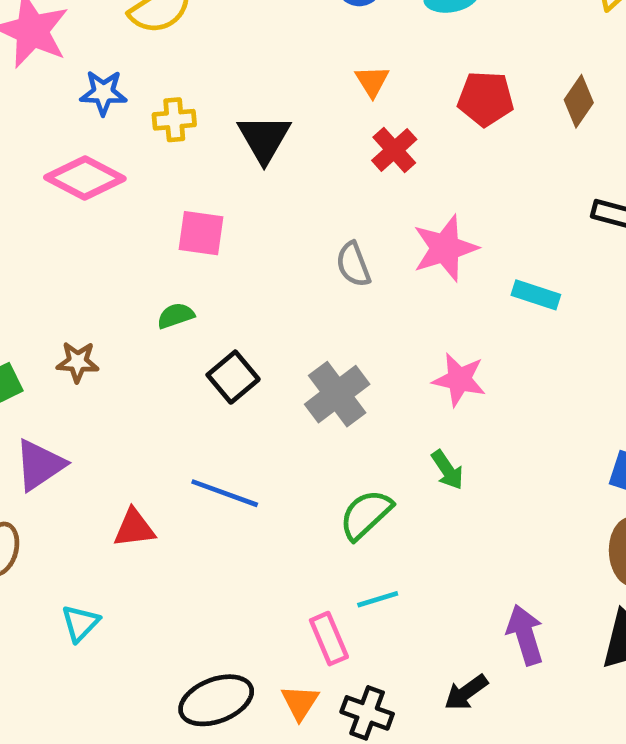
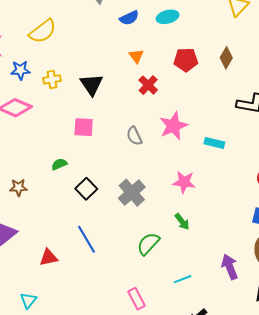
pink square: (201, 233) -> (84, 127), moved
blue line: (225, 493) -> (86, 239), turned 44
cyan line: (378, 599) -> (183, 279), moved
purple arrow: (525, 635) -> (230, 267), moved

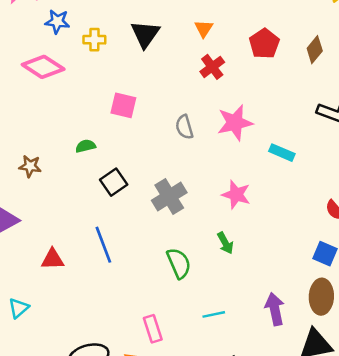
red pentagon: (186, 60) -> (264, 44), turned 30
black triangle: (92, 85) -> (145, 34), moved
green semicircle: (148, 244) -> (179, 263), turned 105

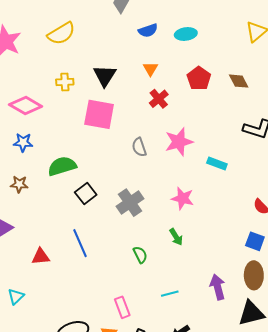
blue star: (57, 22) -> (23, 142), moved
brown diamond: (315, 50) -> (239, 81), turned -65
pink square: (123, 105) -> (99, 114), moved, size x1.5
green semicircle: (86, 146) -> (62, 166), size x1.8
green semicircle: (179, 263) -> (140, 255), size x0.7

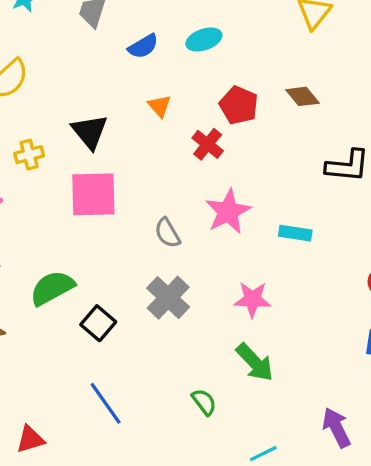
red cross: (159, 99) -> (208, 144), moved
gray cross: (130, 203) -> (168, 298), moved
green arrow: (176, 237) -> (255, 362), size x1.5
red triangle: (41, 257) -> (30, 439), moved

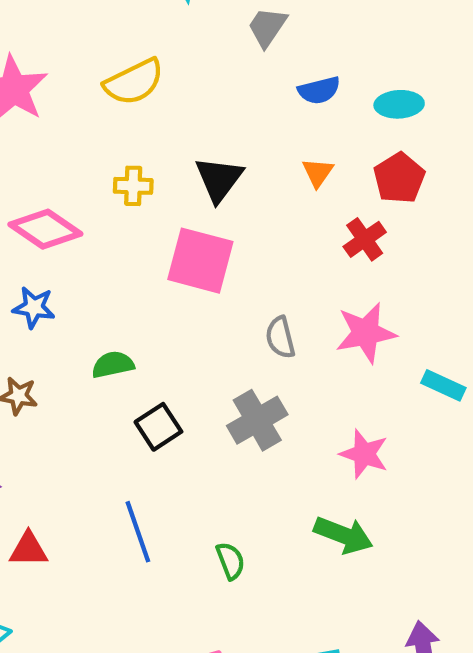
red pentagon: (239, 105) -> (399, 178), moved
green semicircle: (52, 288) -> (113, 365), size x0.7
green arrow: (255, 362) -> (343, 535), turned -42
green semicircle: (204, 402) -> (230, 561), moved

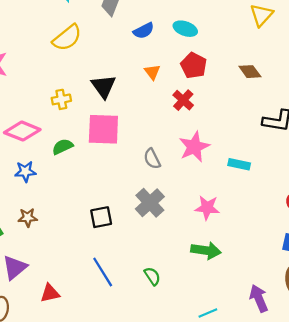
yellow semicircle: (134, 82) -> (67, 38), moved
cyan ellipse: (399, 104) -> (185, 29), turned 35
green semicircle: (113, 365) -> (63, 147), moved
black square: (158, 427) -> (101, 217), turned 35

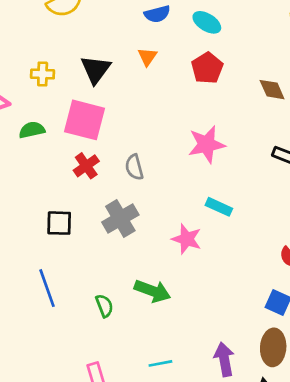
orange triangle: (152, 72) -> (147, 57), moved
red cross: (183, 100) -> (86, 166), moved
pink star: (194, 147) -> (207, 144), moved
cyan rectangle: (239, 164) -> (219, 207), moved
green arrow: (206, 250) -> (152, 291), moved

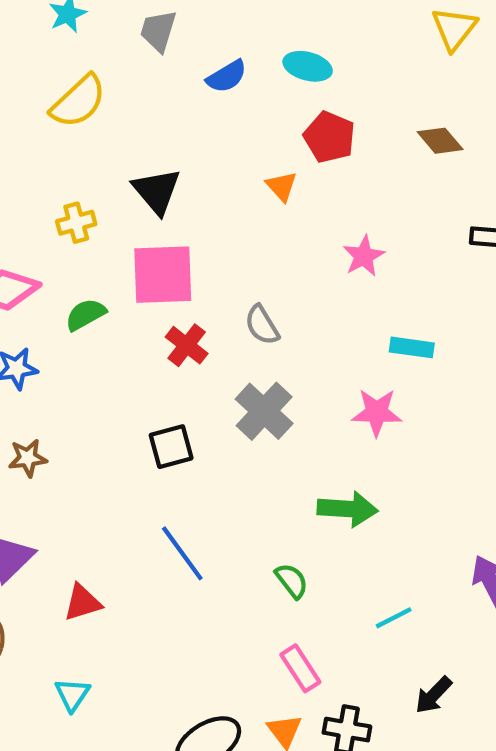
orange triangle: (147, 57) -> (281, 186), moved
pink star: (207, 144) -> (364, 256), size x0.7
green semicircle: (104, 306) -> (292, 581), moved

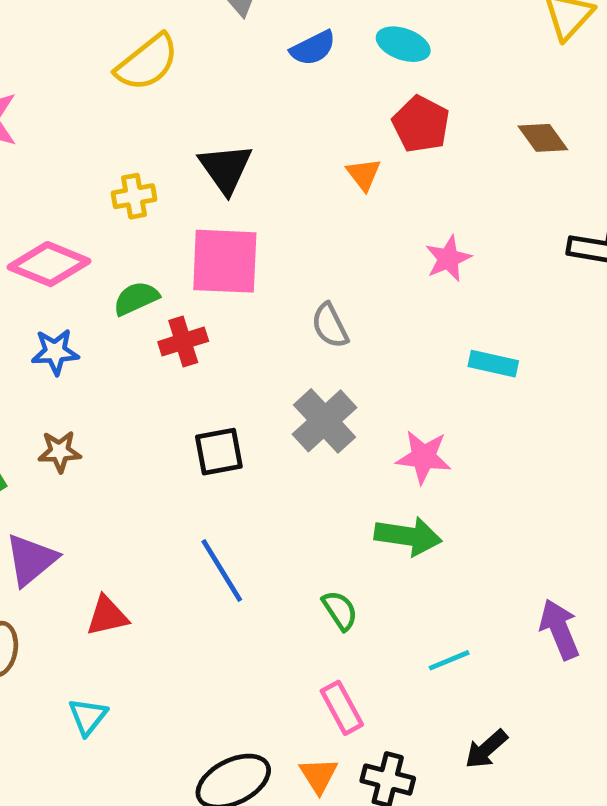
red cross: (187, 345) -> (183, 341), moved, turned 30
pink star: (377, 412) -> (424, 457), moved

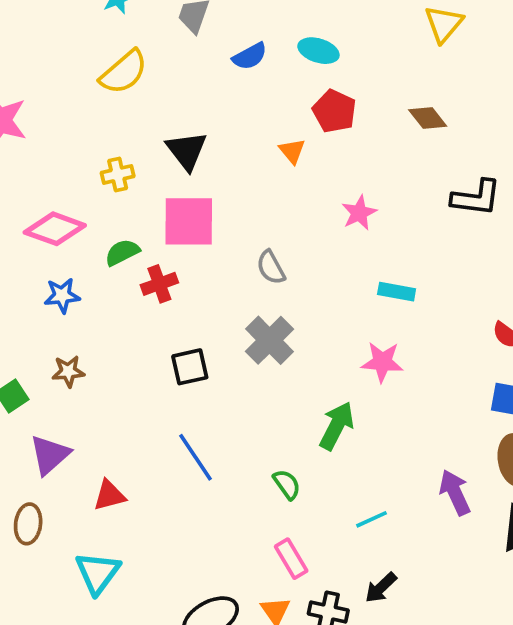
pink star: (424, 457) -> (382, 362), moved
green arrow: (408, 536) -> (337, 426), turned -69
cyan triangle: (88, 717) -> (98, 573), size x1.5
black arrow: (486, 749) -> (381, 588), moved

